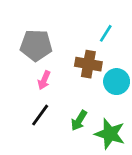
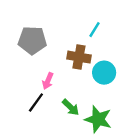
pink arrow: (44, 80) -> (48, 81), moved
green arrow: (79, 120) -> (71, 107), turned -78

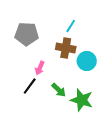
cyan line: (95, 30) -> (71, 26), moved

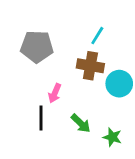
black line: (30, 86) -> (41, 118), turned -36
green star: (82, 100) -> (112, 137), size x0.6

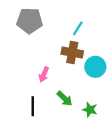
gray pentagon: (37, 47) -> (30, 21), moved
black line: (41, 118) -> (33, 106), moved

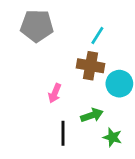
green arrow: (65, 99) -> (92, 115), moved, turned -63
black line: (33, 106) -> (63, 133), moved

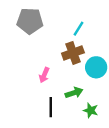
brown cross: (90, 66) -> (73, 53), turned -30

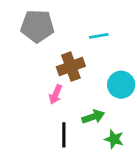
cyan line: (78, 29) -> (99, 36), turned 48
brown cross: (73, 53) -> (71, 67), moved

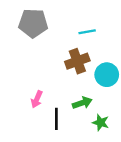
brown cross: (71, 67) -> (77, 61), moved
pink arrow: (56, 94) -> (37, 99), moved

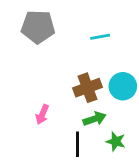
brown cross: (77, 61) -> (87, 88), moved
black line: (56, 119) -> (78, 144), moved

